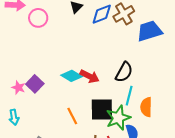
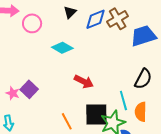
black semicircle: (124, 72) -> (143, 79), moved
cyan diamond: (72, 76) -> (62, 48), moved
cyan line: (129, 96) -> (123, 100), turned -30

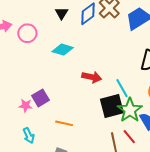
purple square: (29, 89) -> (40, 98), turned 30
cyan line: (123, 100) -> (122, 88), moved
orange line: (67, 121) -> (64, 123), moved, turned -36

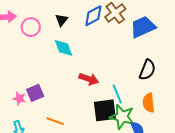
black triangle: (61, 13) -> (62, 20), moved
cyan diamond: (63, 50) -> (64, 48), turned 45
green star: (130, 110) -> (122, 117), turned -30

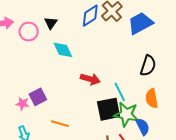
black triangle: (62, 20) -> (51, 23), moved

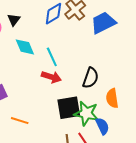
black semicircle: (148, 66) -> (91, 78), moved
cyan line: (120, 92) -> (52, 57), moved

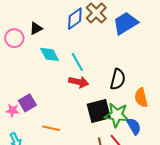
black triangle: (14, 20) -> (36, 28), turned 32

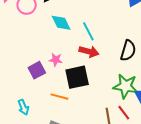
pink star: (12, 110) -> (56, 60), moved
black square: (99, 111) -> (77, 77), moved

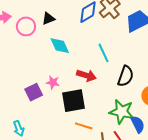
cyan line: (88, 31) -> (104, 53), moved
orange line: (59, 97) -> (84, 126), moved

